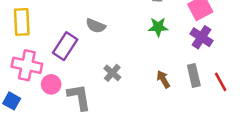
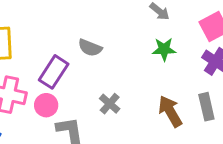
brown arrow: (163, 79) -> (170, 111), size x1.5
pink circle: (51, 84) -> (46, 105), moved

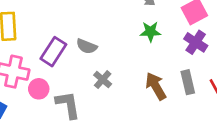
gray semicircle: (90, 48) -> (87, 46), moved
pink circle: (46, 105) -> (39, 89), moved

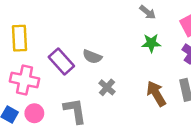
purple rectangle: (53, 52) -> (61, 62), turned -75
pink circle: (39, 89) -> (34, 113), moved

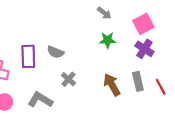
purple rectangle: (61, 62) -> (28, 56), turned 40
gray L-shape: (75, 111) -> (40, 100), turned -50

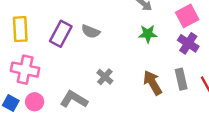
gray semicircle: (55, 52) -> (91, 31), moved
purple rectangle: (28, 56) -> (61, 34), moved, turned 30

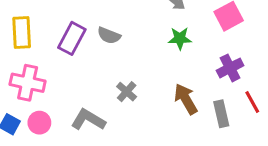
purple cross: (188, 43) -> (230, 68), moved, turned 30
gray rectangle: (181, 79) -> (221, 114), moved

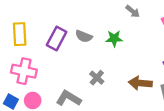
green star: (180, 38) -> (114, 38), moved
brown arrow: (186, 99) -> (140, 83), turned -55

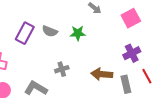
gray cross: (97, 78) -> (62, 69), turned 32

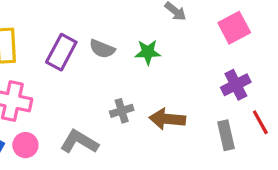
brown arrow: (102, 74) -> (167, 119), moved

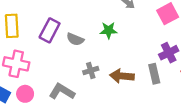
gray semicircle: (102, 49) -> (75, 39), moved
gray rectangle: (226, 135) -> (154, 74), moved

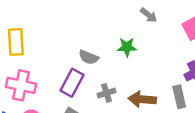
purple rectangle: (50, 30) -> (72, 83), moved

